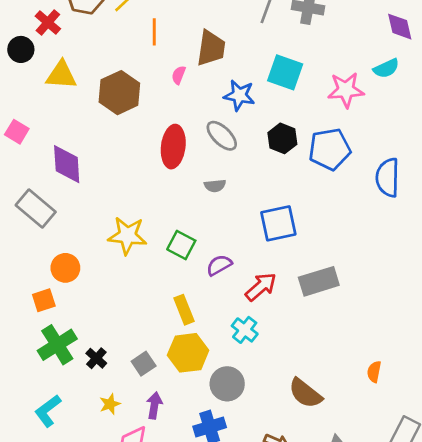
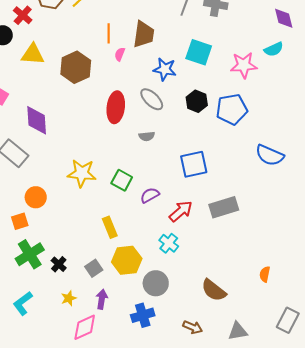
orange line: (154, 32) -> (109, 33), moved
blue semicircle: (388, 178) -> (270, 155), moved, turned -68
yellow rectangle: (184, 310) -> (110, 227), moved

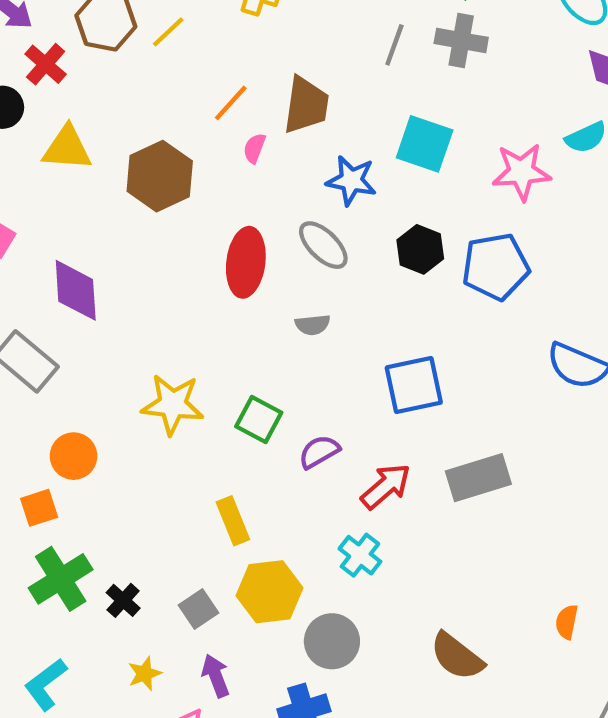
orange line: (109, 33) -> (231, 103), turned 42
purple arrow: (102, 299) -> (216, 676), turned -30

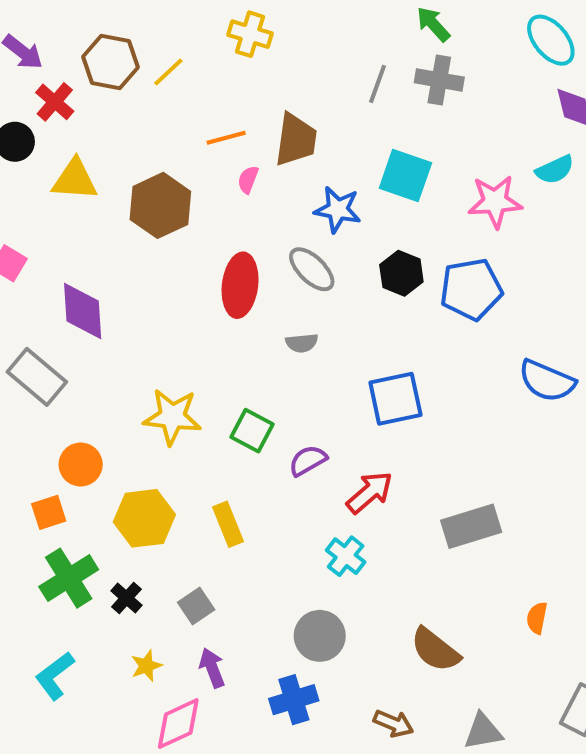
orange line: (231, 103) -> (226, 138), turned 33
gray rectangle: (478, 478) -> (471, 526), moved
yellow hexagon: (270, 592) -> (144, 518), moved

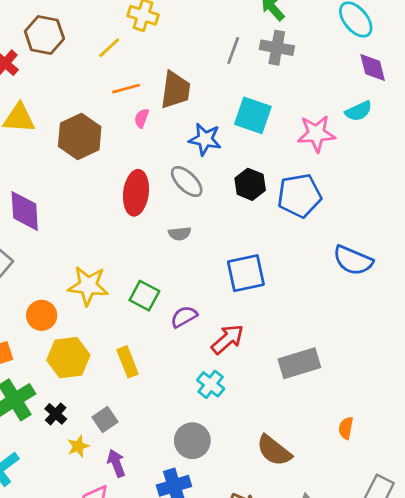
yellow line: (168, 72) -> (109, 48), moved
orange circle: (81, 465) -> (42, 315), moved
yellow star: (146, 666) -> (78, 446), moved

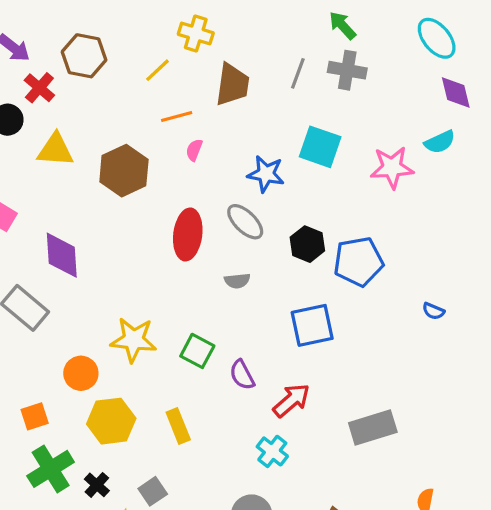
brown trapezoid: (175, 90) -> (232, 85), moved
black hexagon: (250, 184) -> (307, 244), moved
blue pentagon: (299, 196) -> (358, 262), moved
blue semicircle: (353, 260) -> (433, 311), size x0.5
purple semicircle: (184, 317) -> (242, 375), turned -88

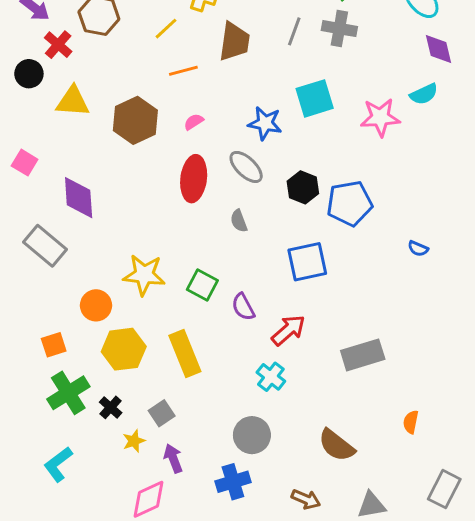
cyan square: (320, 147) -> (315, 98), turned -36
pink semicircle: (194, 150) -> (194, 122), moved, turned 36
gray semicircle: (237, 281) -> (239, 221), turned 75
yellow rectangle: (178, 426) -> (185, 354), size x1.4

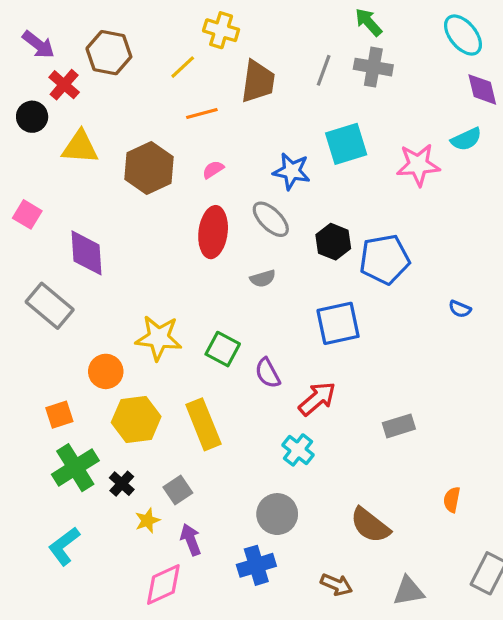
gray semicircle: (239, 221) -> (263, 279), turned -85
gray rectangle: (363, 355) -> (399, 426), size x0.7

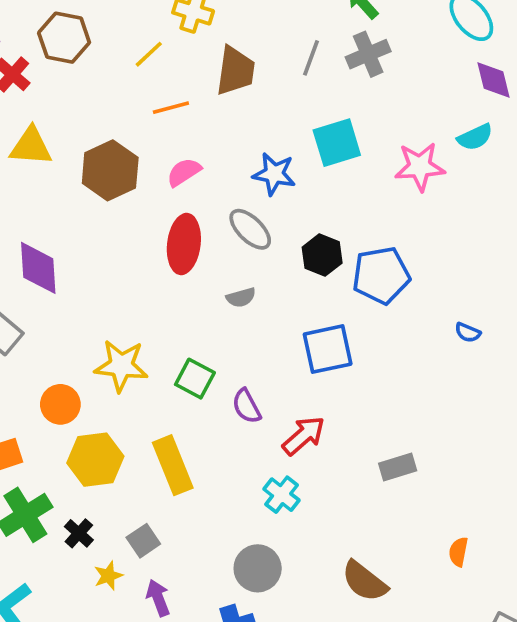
gray cross: (373, 67) -> (368, 54), turned -33
pink semicircle: (213, 170) -> (184, 172), size x1.4

